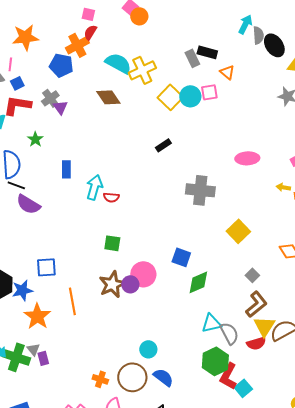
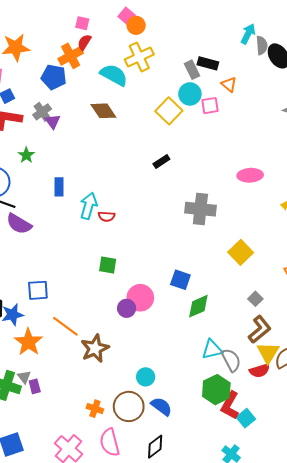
yellow cross: (142, 70) -> (139, 57), moved
cyan circle: (190, 96) -> (190, 94), moved
brown star: (112, 284) -> (95, 348), moved
orange line: (72, 301) -> (65, 326), turned -44

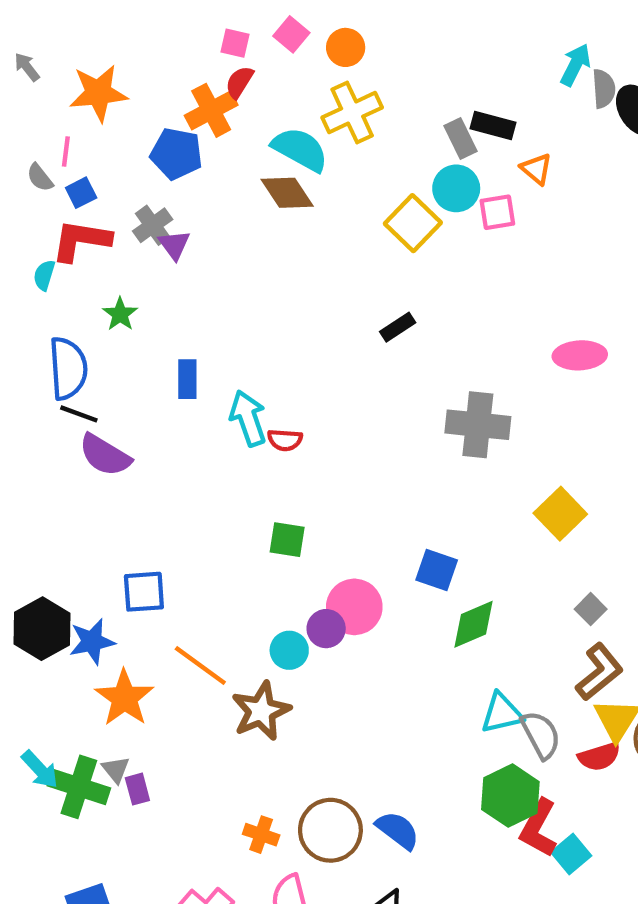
pink square: (127, 16) -> (291, 34), moved
brown diamond: (103, 111) -> (287, 193), moved
cyan arrow: (89, 206) -> (248, 418), turned -35
cyan circle: (146, 377) -> (289, 650), moved

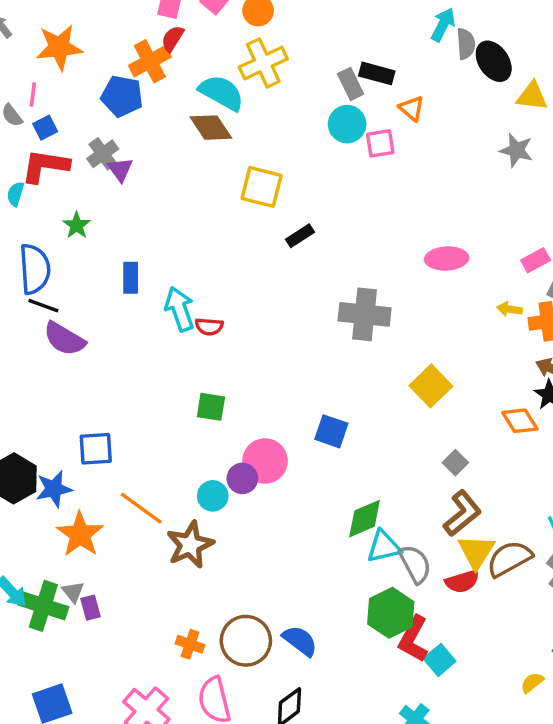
yellow square: (413, 223) -> (262, 187), moved, turned -30
green diamond: (474, 624) -> (365, 519), moved

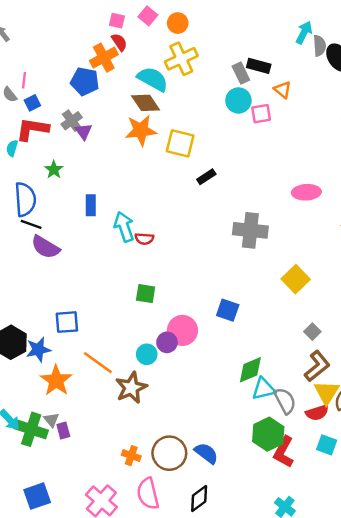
red semicircle: (173, 39) -> (119, 42), turned 114
orange star: (59, 47) -> (141, 130), moved
cyan square: (440, 660) -> (327, 445), moved, turned -30

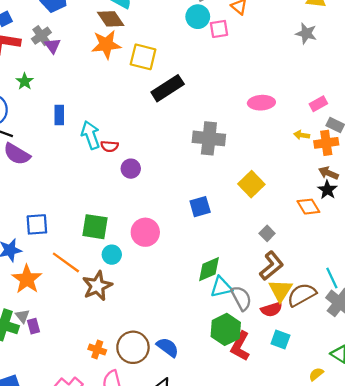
black rectangle: (206, 177) -> (168, 88), size x1.8
green square: (146, 294) -> (95, 227), moved, size x1.4
blue square: (228, 310) -> (200, 207), moved, turned -35
purple circle: (167, 342) -> (131, 169), moved

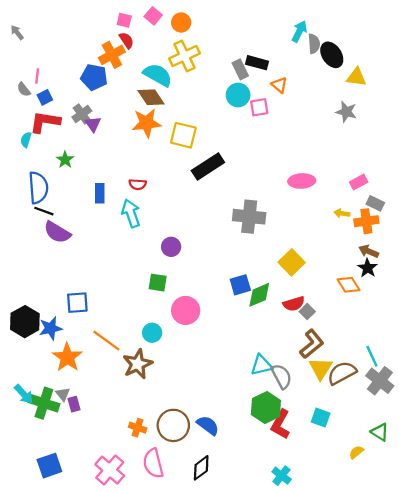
red semicircle: (110, 146) -> (138, 184), moved
green square: (95, 227) -> (158, 283), moved, size x0.7
green diamond: (209, 269) -> (259, 295), moved
red semicircle: (271, 309) -> (294, 304), moved

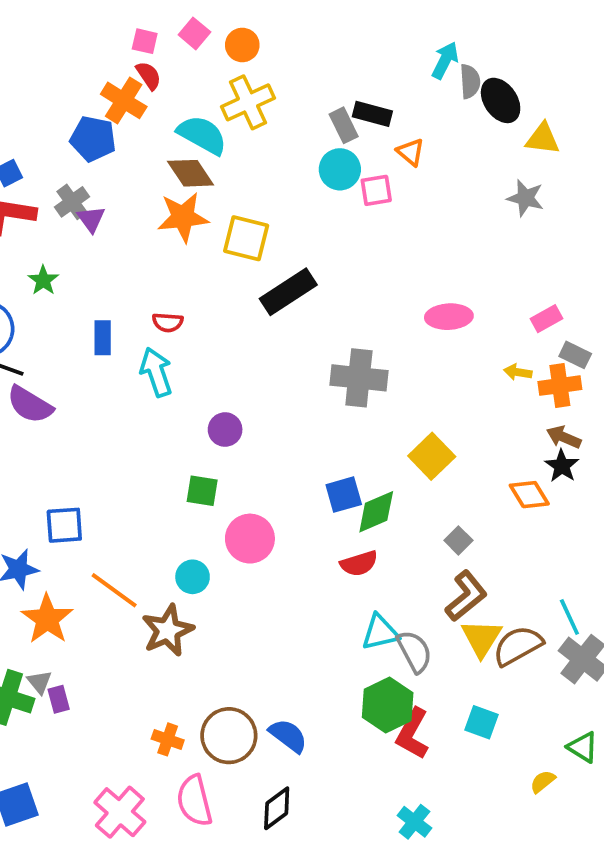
orange cross: (112, 55) -> (124, 100), turned -30
red semicircle: (294, 304) -> (359, 563), moved

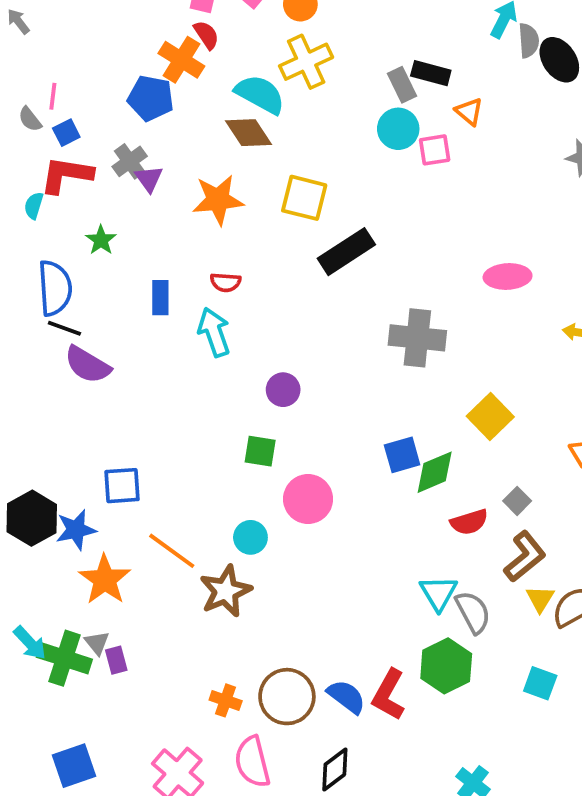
orange star: (183, 217) -> (218, 200), moved
red semicircle: (359, 563) -> (469, 522), moved
cyan triangle: (380, 632) -> (438, 593), turned -48
yellow triangle: (481, 638) -> (540, 599), size x0.7
red L-shape: (413, 734) -> (389, 695), moved

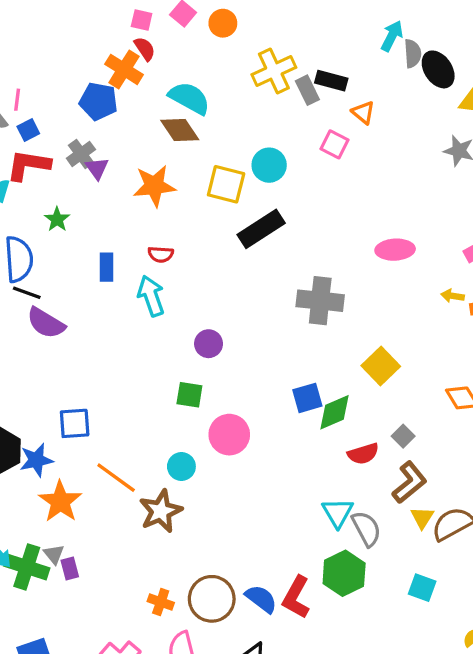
yellow cross: (306, 62) -> (274, 71), moved
cyan circle: (398, 129) -> (269, 165), moved
pink square: (435, 150) -> (334, 144), turned 36

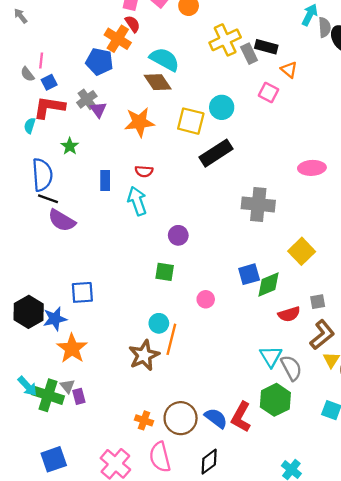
pink circle: (229, 435) -> (206, 299), moved, size x0.6
gray square: (403, 436) -> (318, 302), turned 35
orange line: (116, 478) -> (171, 339), moved, turned 68

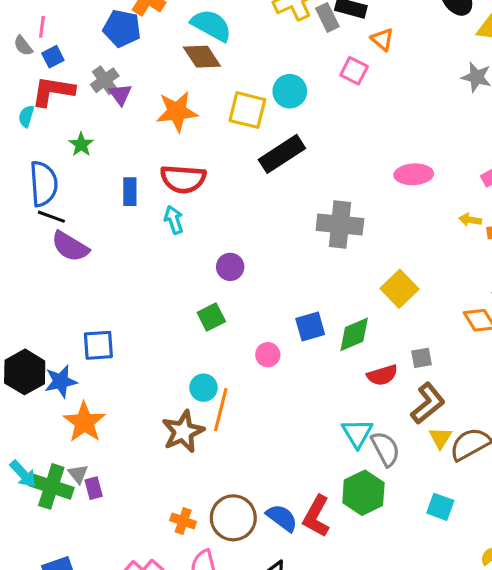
red semicircle: (144, 171) -> (183, 179), size x1.8
cyan arrow: (137, 201) -> (174, 220), size x0.7
green square: (165, 272) -> (211, 317), turned -36
blue square: (249, 274) -> (310, 326), moved

